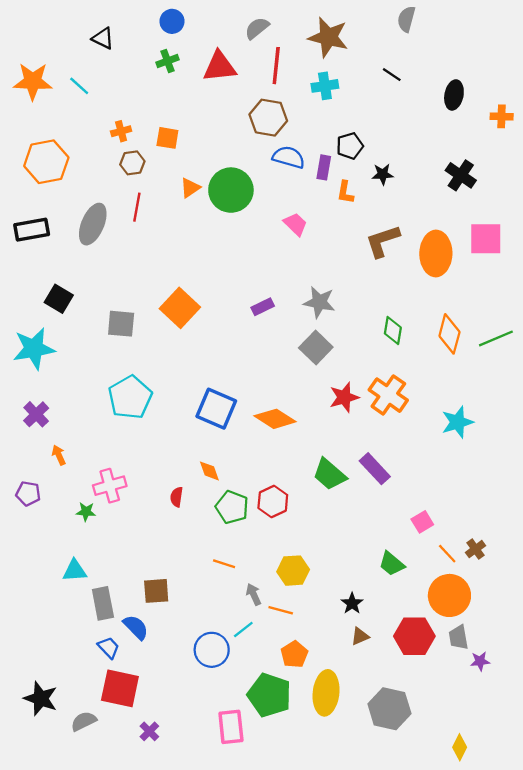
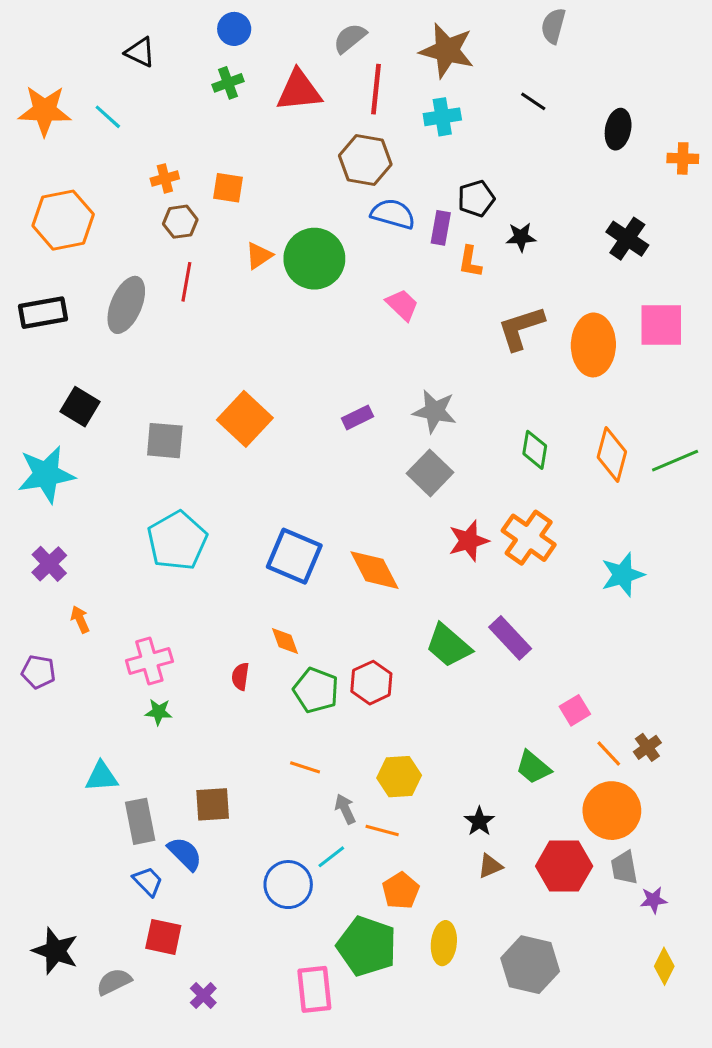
orange diamond: (275, 419) -> (374, 570), turned 30
green star: (86, 512) -> (159, 712), moved
red square: (120, 688) -> (163, 937), size x0.7
yellow ellipse: (326, 693) -> (444, 943), size x0.7
yellow diamond: (460, 747) -> (664, 966), moved

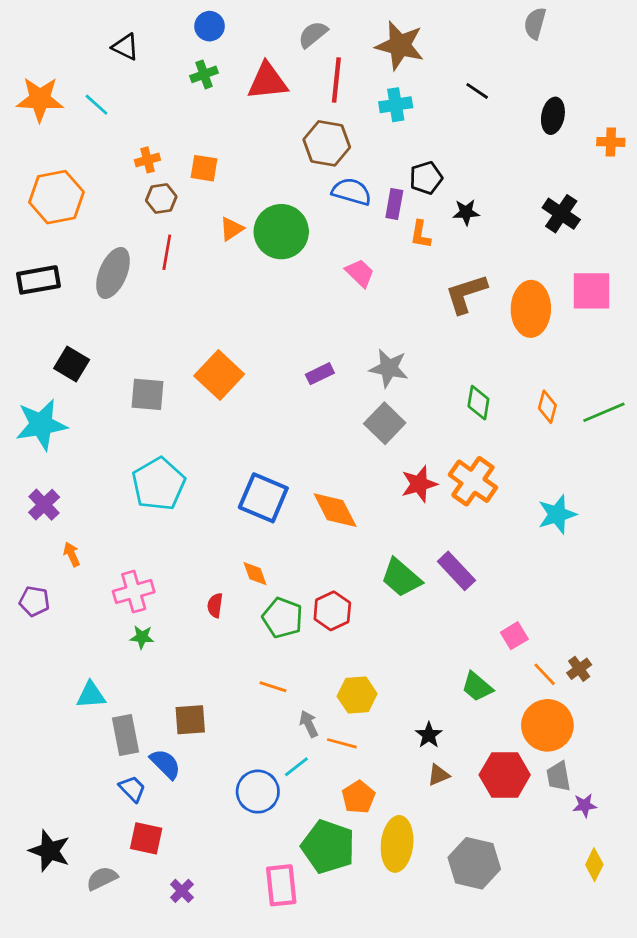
gray semicircle: (553, 26) -> (535, 23), moved
orange diamond: (612, 454) -> (547, 407), size x0.7
yellow ellipse: (444, 943) -> (397, 844), size x1.4

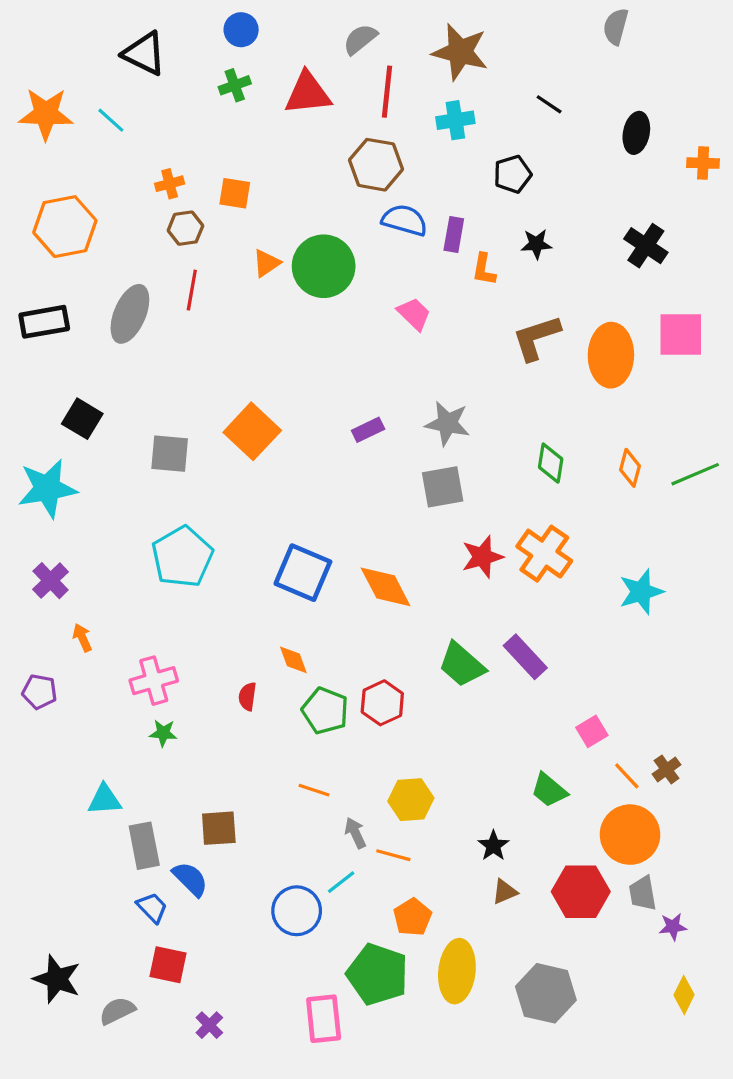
black triangle: (125, 47) -> (144, 54), size x1.4
black pentagon: (426, 178) -> (513, 174), moved
gray square: (385, 423) -> (443, 487), turned 36

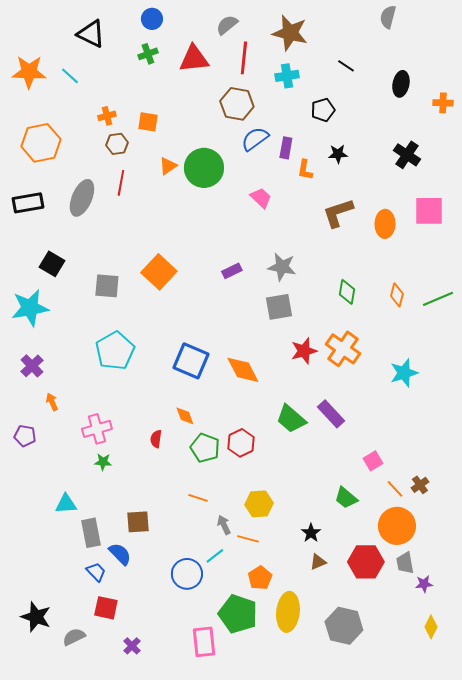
blue semicircle: (405, 220) -> (255, 139), turned -52
orange ellipse: (611, 355) -> (385, 224), size x0.7

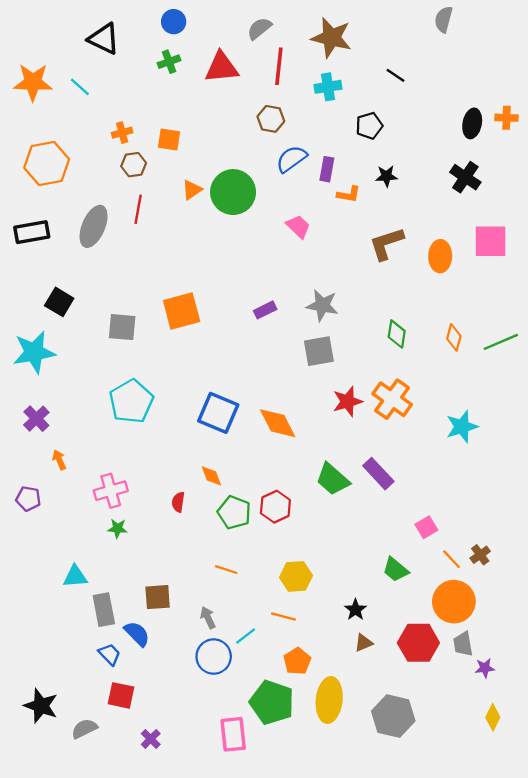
black ellipse: (401, 84) -> (472, 123), moved
brown hexagon: (237, 104) -> (271, 119), size x0.7
orange L-shape: (305, 170) -> (349, 194), turned -90
orange square: (159, 272) -> (182, 311), turned 32
gray arrow: (224, 525) -> (208, 618), moved

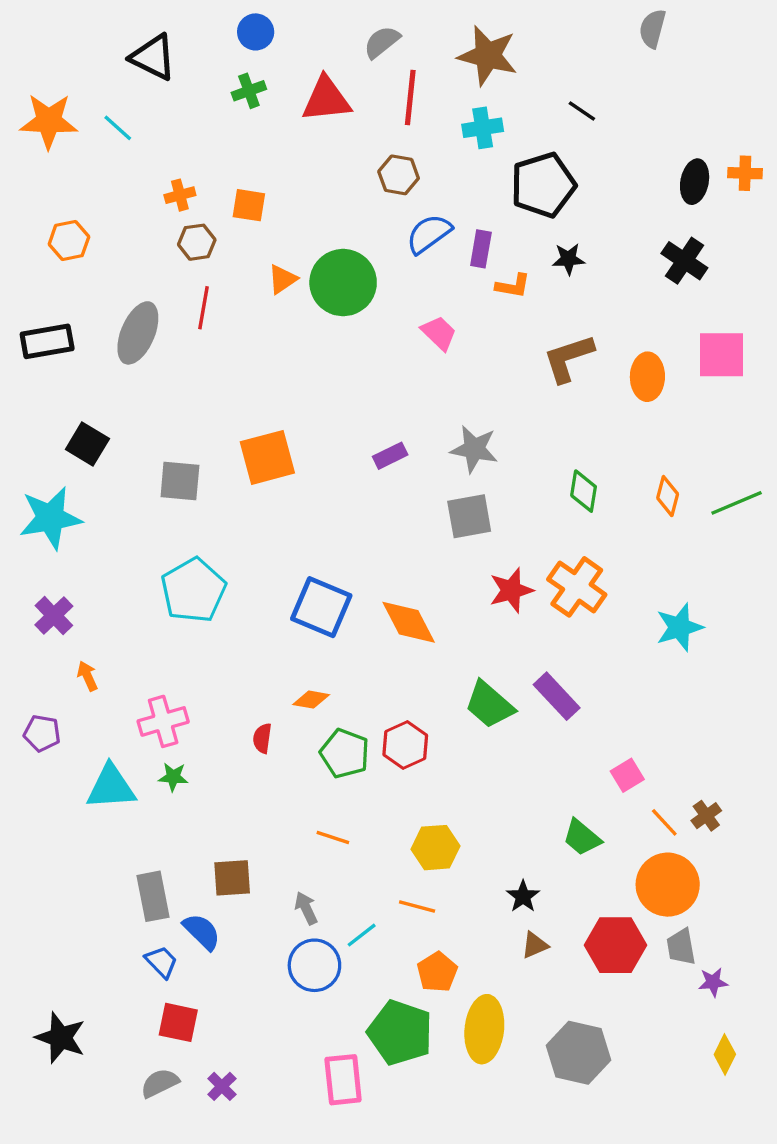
black pentagon: (369, 126) -> (543, 185), size x1.6
orange hexagon: (47, 163) -> (69, 240), size x0.6
orange diamond: (211, 476) -> (311, 700), turned -60
cyan triangle: (75, 576) -> (111, 787), moved, size x1.4
gray semicircle: (84, 729) -> (160, 1083), moved

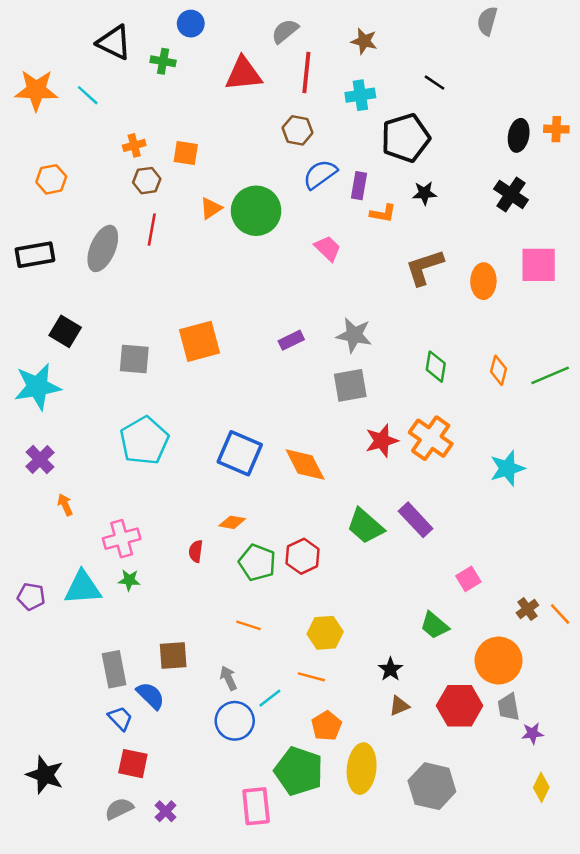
brown star: (488, 55) -> (364, 41), size x0.6
green cross: (249, 91) -> (163, 61), moved, turned 30
purple pentagon: (42, 733) -> (31, 596), moved
orange line: (664, 822) -> (560, 614), moved

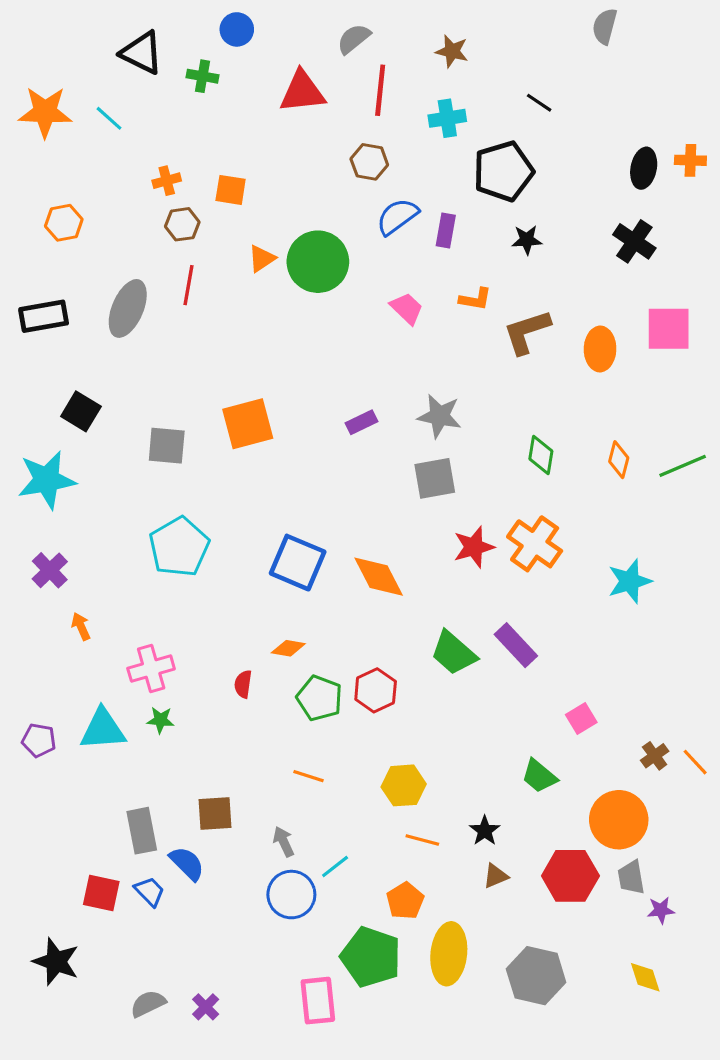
orange L-shape: (383, 213) -> (475, 299), moved
orange line: (311, 677) -> (422, 840), moved
red square: (133, 764) -> (101, 893), moved
yellow diamond: (541, 787) -> (645, 977), moved, turned -44

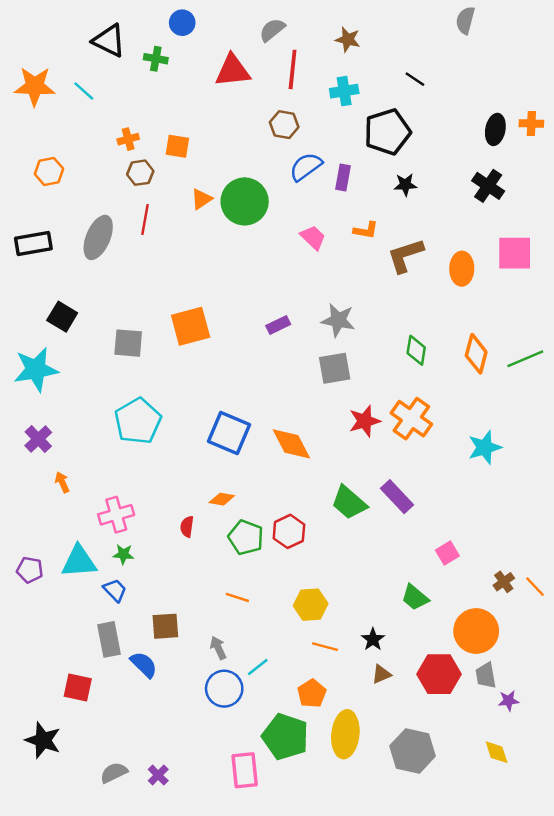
orange diamond: (619, 460) -> (476, 354), size x1.4
blue trapezoid: (150, 891) -> (115, 590), moved

